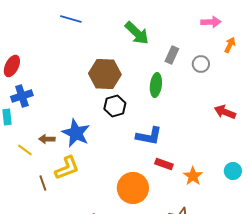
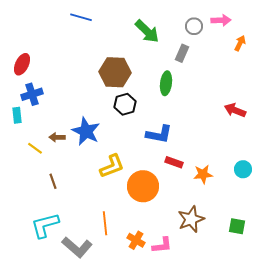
gray circle: (201, 64) -> (194, 26), moved
yellow L-shape: (67, 168) -> (112, 166), moved
orange star: (193, 176) -> (203, 174), turned 30

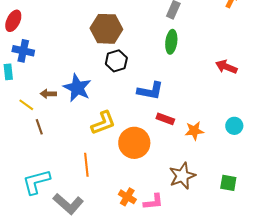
green ellipse: (166, 83) -> (171, 42), moved
blue cross: (32, 94) -> (23, 51), turned 30
brown line: (53, 181) -> (39, 127), moved
orange line: (105, 223) -> (86, 165), moved

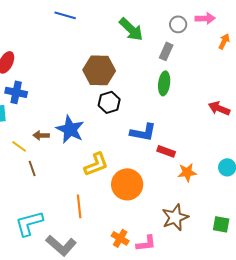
red rectangle: (165, 119) -> (166, 151), moved

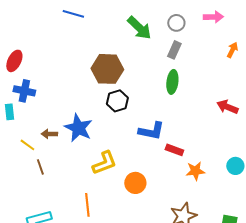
gray circle: (178, 24) -> (176, 23), moved
orange arrow: (224, 41) -> (232, 50), moved
orange circle: (127, 184) -> (135, 183), size x0.7

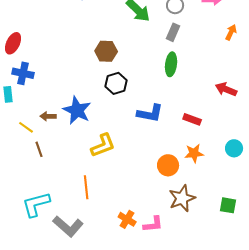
brown hexagon: (107, 69) -> (106, 51), size x0.7
red rectangle: (174, 150) -> (192, 119), moved
orange circle: (135, 183) -> (168, 165), moved

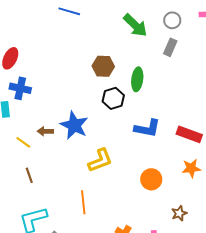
green ellipse: (171, 64) -> (137, 79), moved
red rectangle: (192, 119) -> (189, 134), size x1.4
brown line: (39, 149) -> (29, 175), moved
orange circle: (168, 165) -> (151, 179), moved
brown star: (182, 198) -> (179, 213), size x0.6

